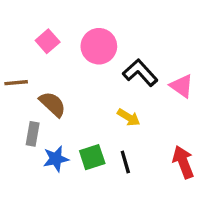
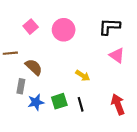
black L-shape: (140, 73) -> (109, 27), moved, turned -45

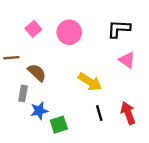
yellow arrow: (83, 76) -> (90, 82), size x1.5
green square: (59, 101) -> (59, 125), moved
black line: (81, 104) -> (99, 113), moved

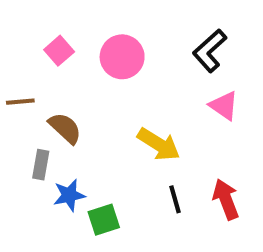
black L-shape: (119, 29) -> (210, 51), turned -45

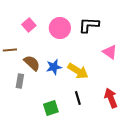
black L-shape: (210, 51) -> (89, 25), moved, turned 45
blue star: (69, 195) -> (54, 67), moved
black line: (175, 199) -> (78, 98), moved

